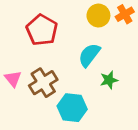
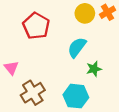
brown cross: (43, 83) -> (33, 93), moved
cyan hexagon: (72, 108) -> (76, 96), moved

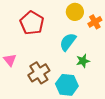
orange cross: (108, 12) -> (95, 22), moved
brown cross: (33, 93) -> (39, 73), moved

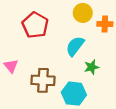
orange cross: (95, 22) -> (105, 24), turned 32
brown cross: (39, 73) -> (43, 80), turned 35

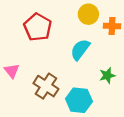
green star: (92, 67) -> (107, 75), moved
brown cross: (43, 80) -> (46, 86), turned 30

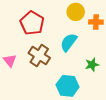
brown cross: (46, 86) -> (39, 55), moved

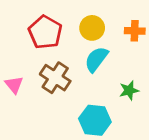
yellow circle: (76, 12) -> (92, 28), moved

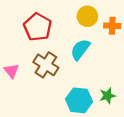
yellow circle: (92, 28) -> (87, 16), moved
green star: (129, 90) -> (107, 96), moved

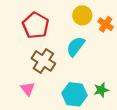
orange cross: (112, 26) -> (106, 24), turned 32
pink triangle: (12, 71) -> (28, 89), moved

